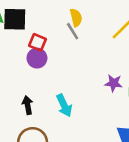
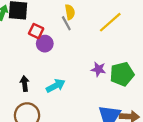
purple circle: (37, 58) -> (45, 44), moved
cyan arrow: (64, 105) -> (56, 86), turned -96

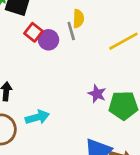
purple circle: (45, 44) -> (48, 40), moved
cyan arrow: (56, 86) -> (37, 117), moved

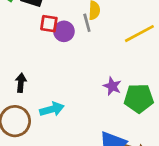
red square: (33, 32) -> (49, 24), turned -30

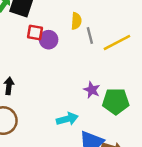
gray line: (87, 23) -> (90, 36), moved
cyan arrow: (52, 109) -> (67, 119), moved

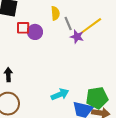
purple star: (92, 90) -> (77, 37), moved
green pentagon: (116, 101) -> (97, 98), moved

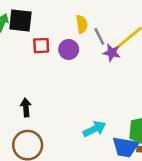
purple circle: (35, 32) -> (69, 49), moved

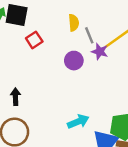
red square: (41, 46) -> (34, 40), turned -35
purple circle: (69, 49) -> (74, 61), moved

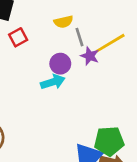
yellow semicircle: (74, 23) -> (63, 22), turned 77
cyan arrow: (78, 122) -> (53, 82), moved

